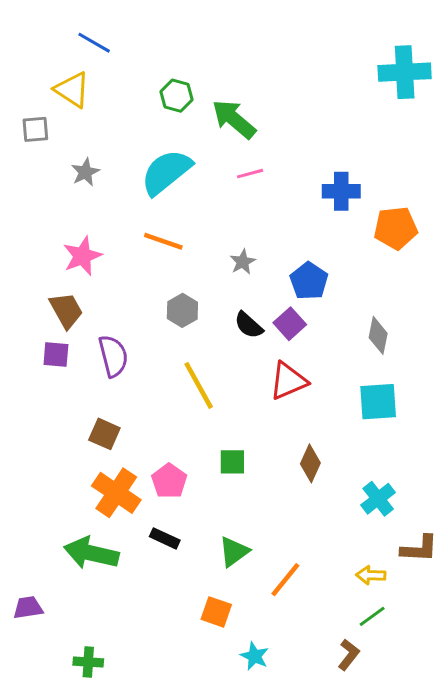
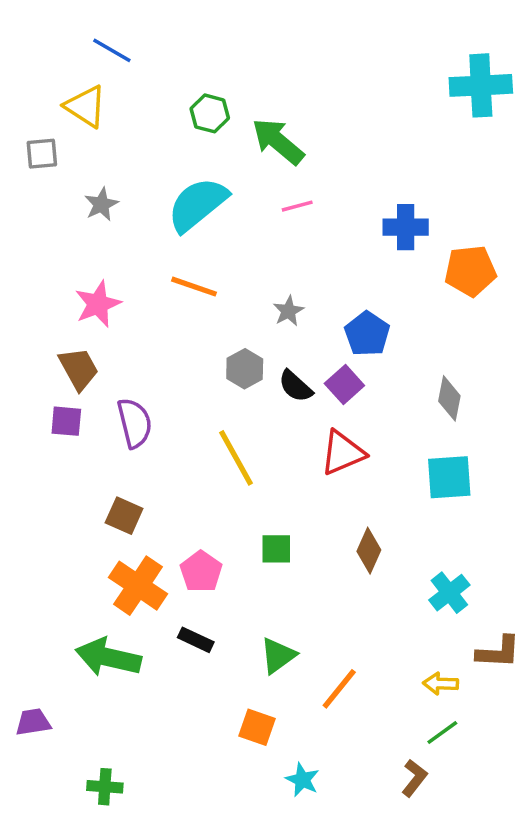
gray hexagon: (182, 310) -> (245, 369), moved

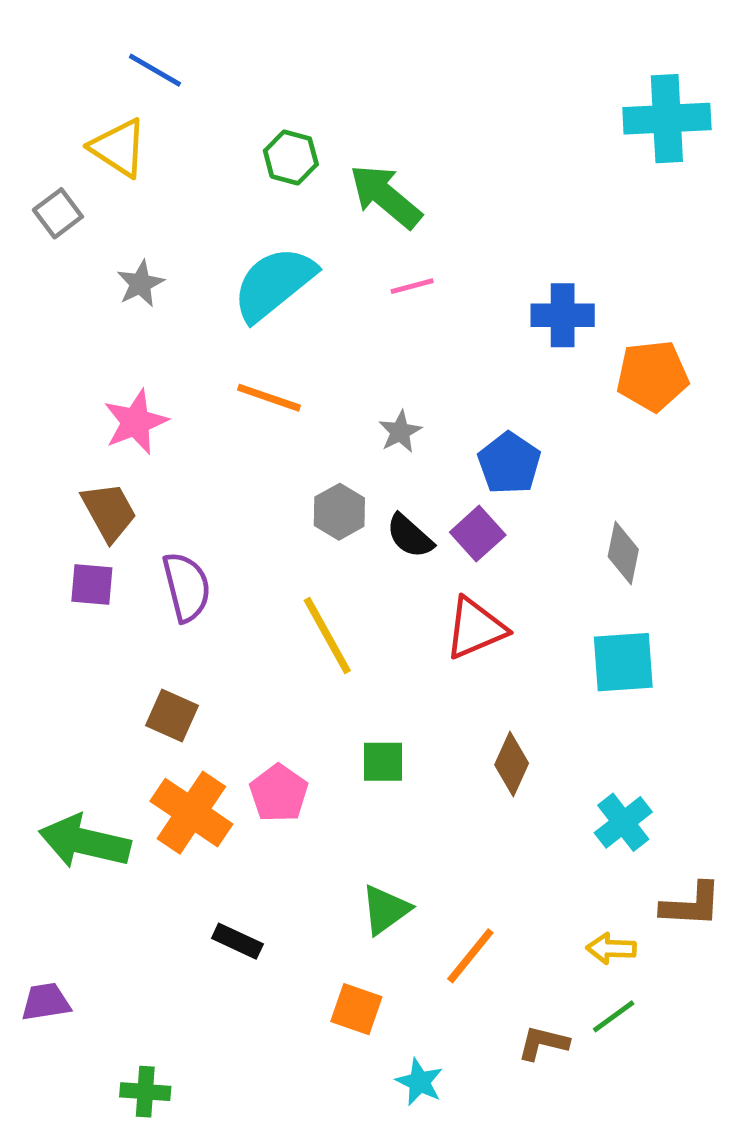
gray square: (42, 154) -> (58, 213), turned -32
black rectangle: (196, 640) -> (237, 941), moved
green arrow: (108, 657) -> (85, 842), moved
brown L-shape: (414, 778) -> (543, 1043), moved, turned -114

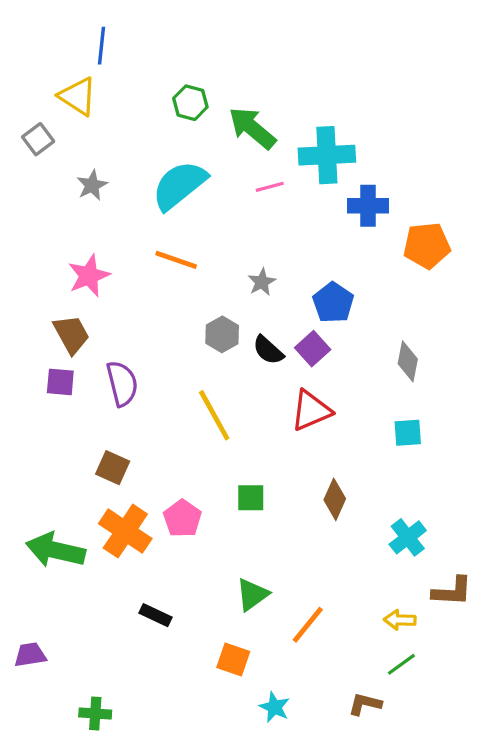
blue line: (155, 70) -> (102, 46), turned 66
cyan cross: (667, 119) -> (327, 155), moved
cyan square: (623, 662) -> (408, 433), size x0.7
brown L-shape: (543, 1043) -> (365, 704), moved

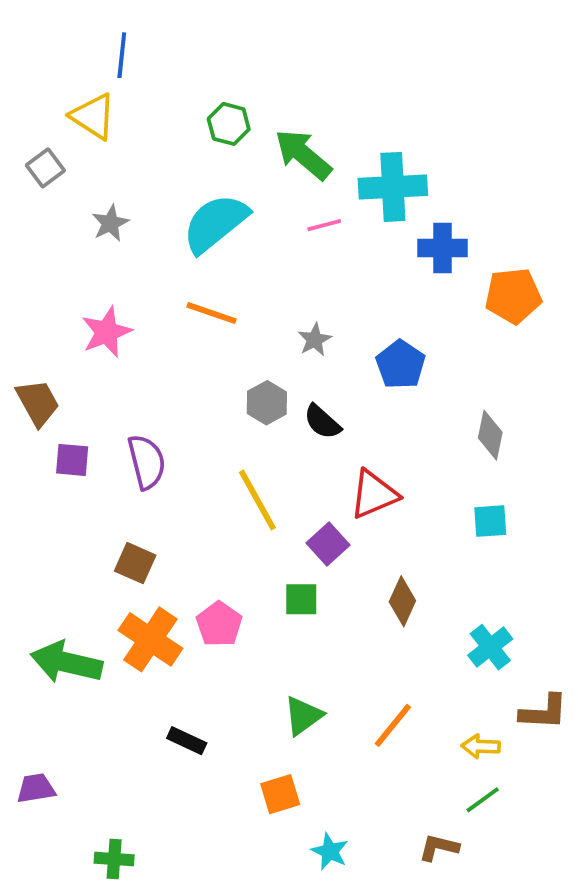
brown trapezoid: (71, 334) -> (38, 403), moved
purple square: (313, 349) -> (328, 544), moved
orange line: (308, 625) -> (393, 725), moved
orange square: (233, 660) -> (280, 794), turned -36

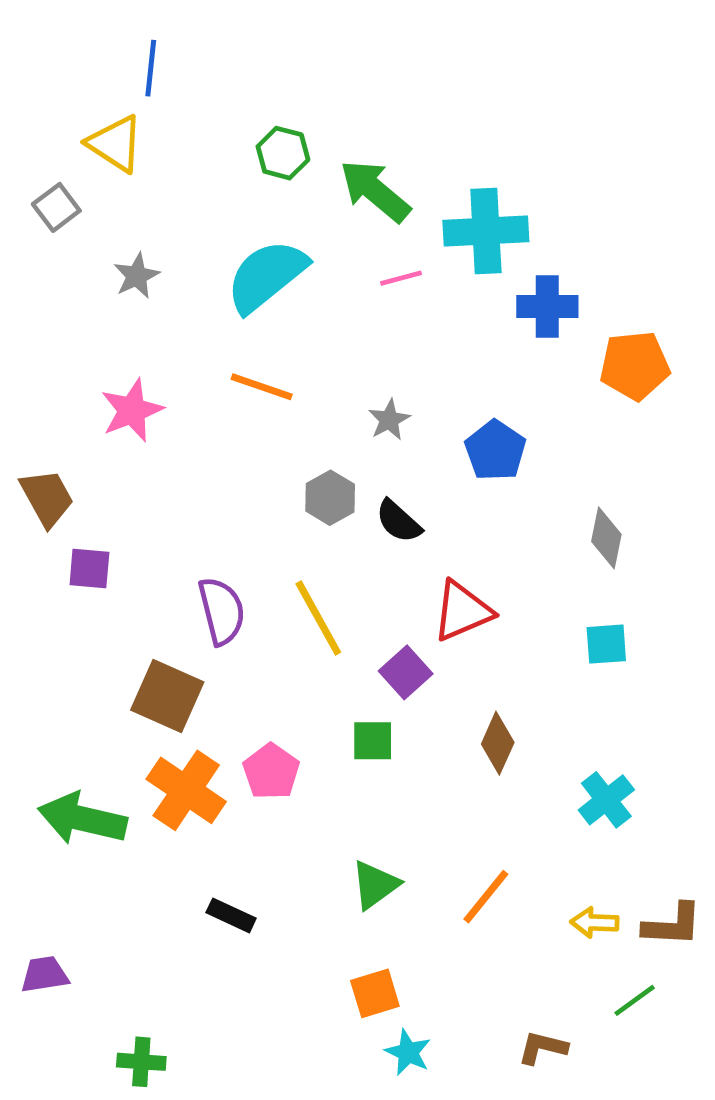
purple semicircle: (147, 462) -> (222, 611), moved
brown square: (135, 563) -> (167, 696), size x1.4
brown L-shape: (544, 712) -> (672, 925), moved
orange square: (280, 794) -> (375, 993), moved
green line: (483, 800) -> (635, 1000), moved

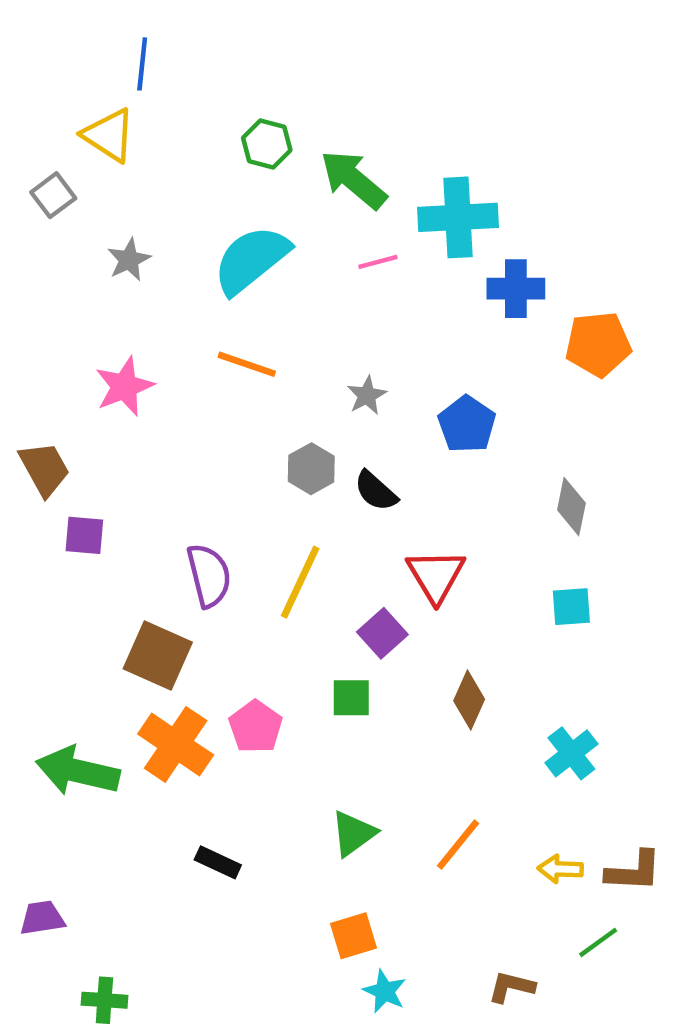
red triangle: (462, 611) -> (436, 575), turned -38
yellow line: (318, 618) -> (300, 582), turned 54
green cross: (141, 1062) -> (104, 1000), moved

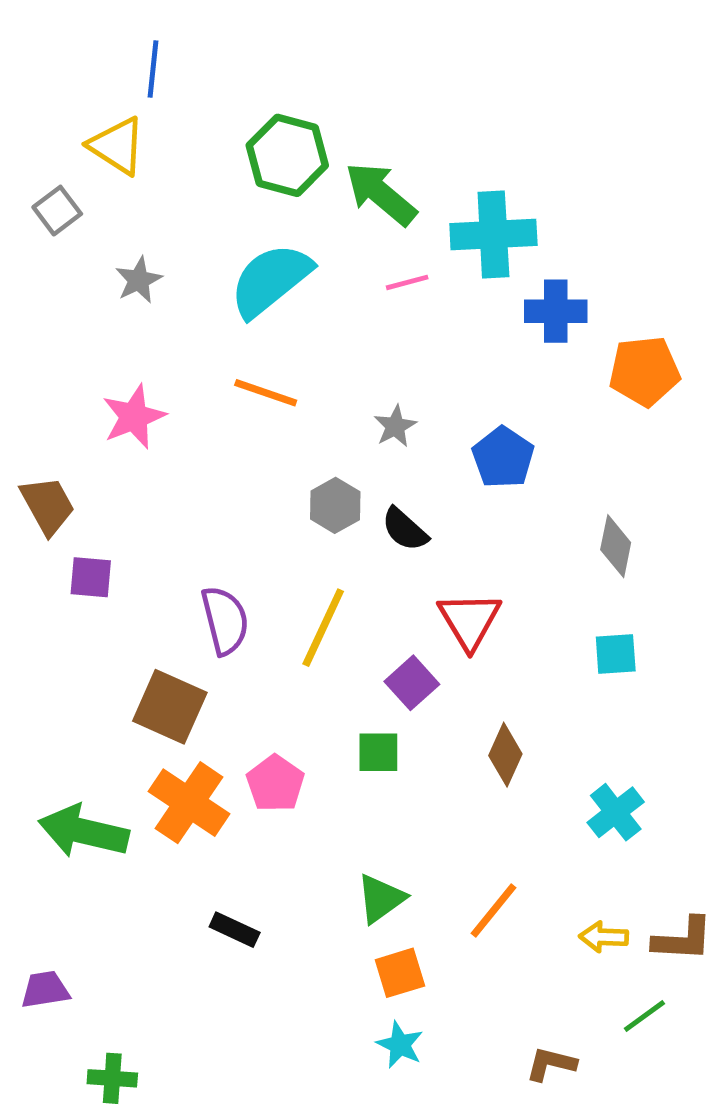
green hexagon: (267, 144) -> (287, 155), size x1.5
orange square: (353, 936) -> (400, 973), moved
cyan star: (385, 991) -> (400, 1045), moved

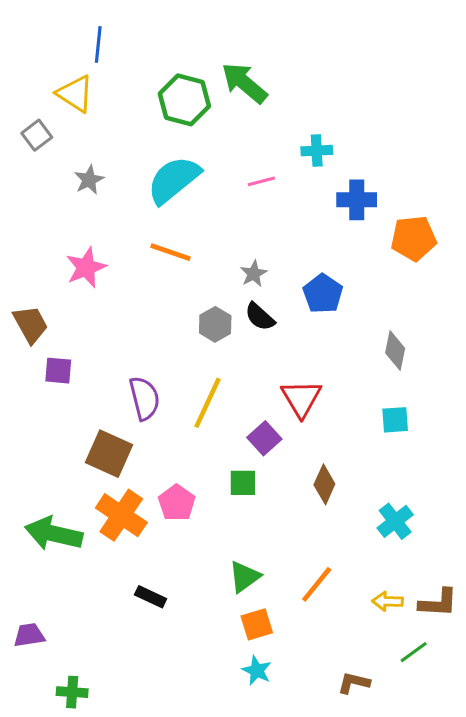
green arrow: (381, 194) -> (244, 83), moved
cyan cross: (493, 234) -> (317, 151), size x0.6
black semicircle: (405, 529) -> (260, 317), moved

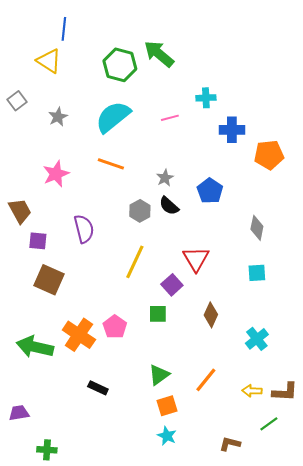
gray square: (37, 135) -> (17, 101), moved
purple semicircle: (144, 398) -> (84, 229), moved
brown square: (109, 454) -> (49, 280), moved

